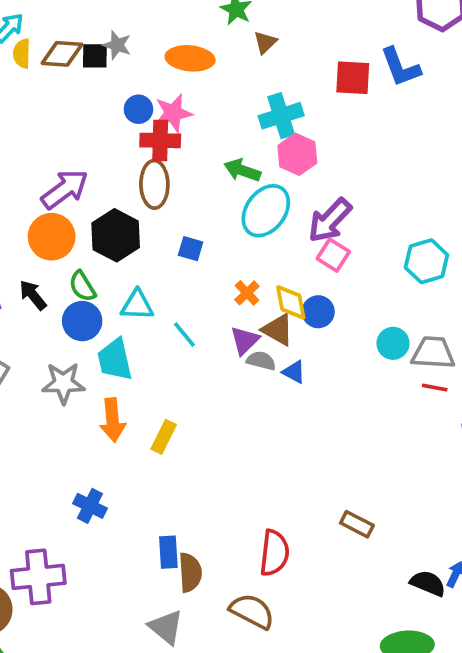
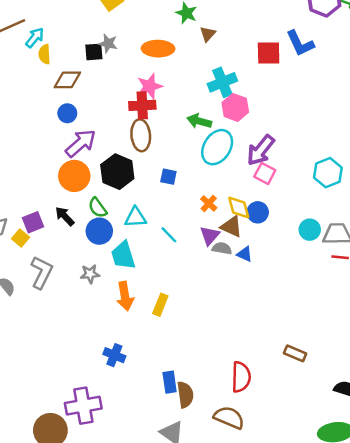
brown diamond: (62, 54) -> (67, 80), moved
blue circle: (138, 109) -> (67, 113), moved
gray star: (63, 383) -> (90, 274), size x0.7

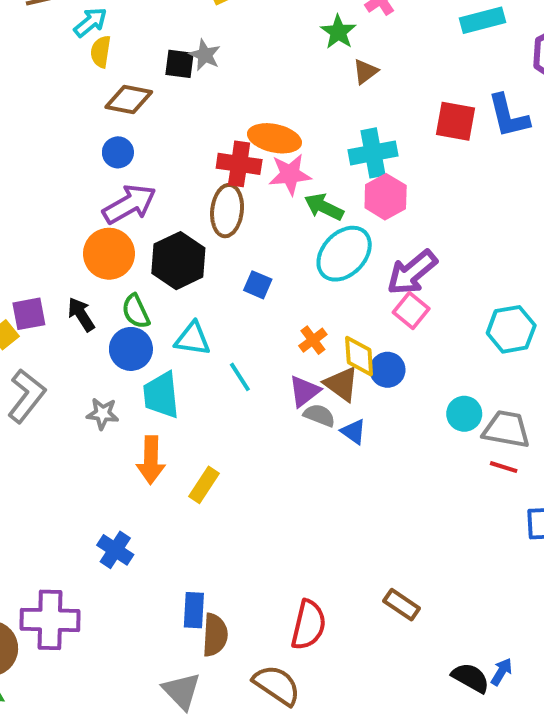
orange ellipse: (158, 49) -> (274, 138), moved
pink star: (150, 86) -> (290, 174), moved

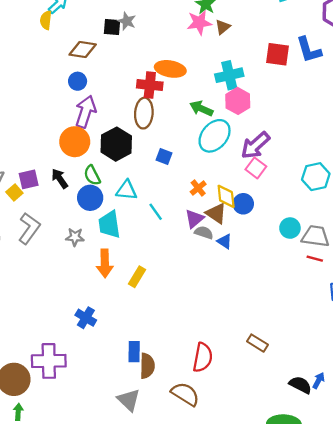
yellow semicircle: (101, 52) -> (46, 20), moved
pink star: (290, 174) -> (199, 23), moved
purple arrow: (129, 204) -> (86, 112), turned -40

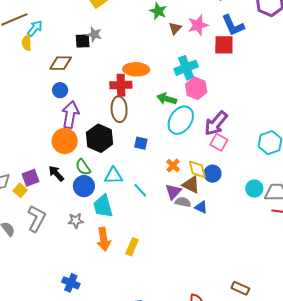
pink star: (199, 23) -> (198, 25), moved
blue L-shape: (309, 50) -> (233, 25), moved
blue cross: (86, 318) -> (71, 283), moved

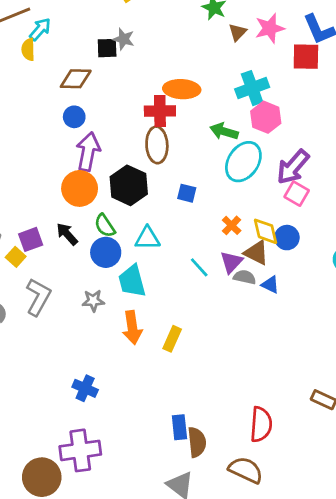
cyan line: (140, 190) -> (199, 267), moved

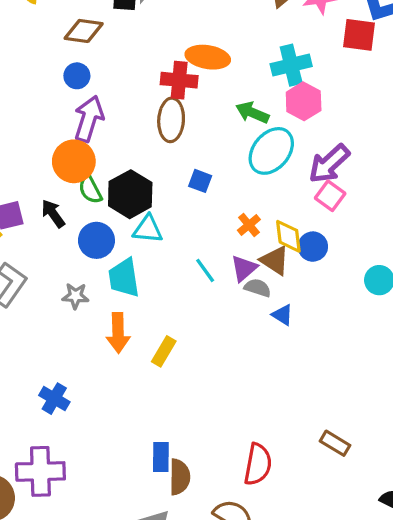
black hexagon: (129, 185) -> (130, 194), moved
green semicircle: (105, 226) -> (90, 189), moved
blue triangle: (270, 285) -> (282, 315), moved

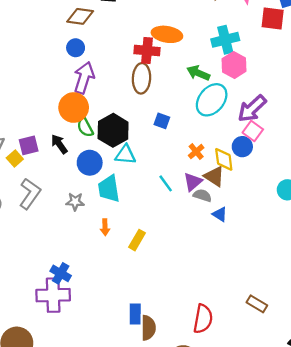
blue circle: (313, 247) -> (242, 147), moved
orange arrow: (118, 333) -> (105, 227), size x0.6
purple cross: (40, 471) -> (53, 295), moved

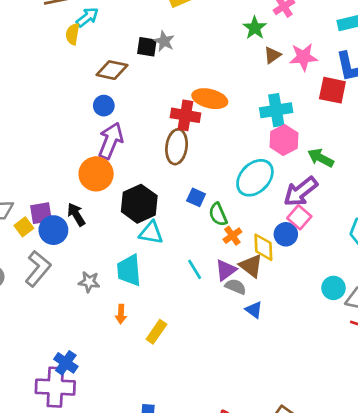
green arrow: (198, 73) -> (321, 158), moved
green semicircle: (85, 127) -> (218, 214), moved
blue circle: (90, 163) -> (53, 230), moved

